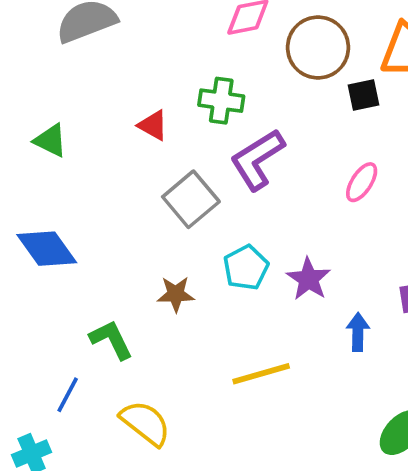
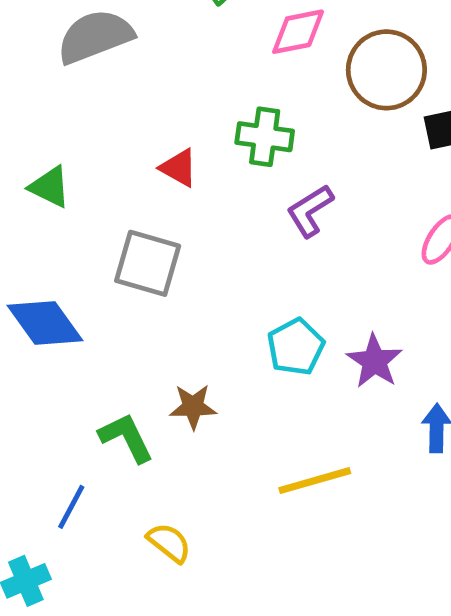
purple L-shape: (257, 159) -> (310, 211), size x0.7
gray square: (191, 199) -> (148, 263), moved, turned -34
brown star: (176, 294) -> (193, 407), moved
yellow semicircle: (145, 423) -> (169, 543), size x0.7

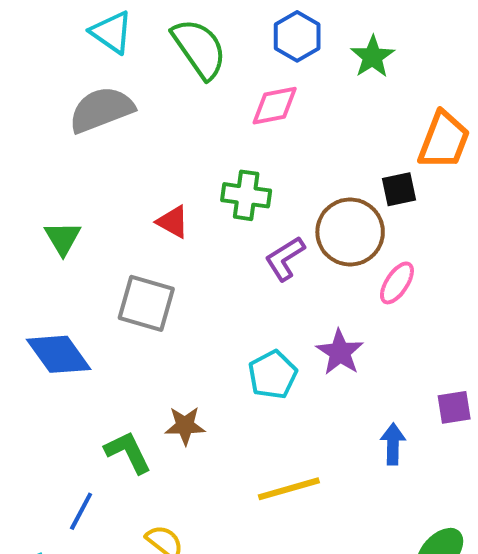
brown circle: (386, 70) -> (350, 232), moved
green triangle: (50, 187) -> (63, 238), turned 33
purple star: (374, 361) -> (340, 352), moved

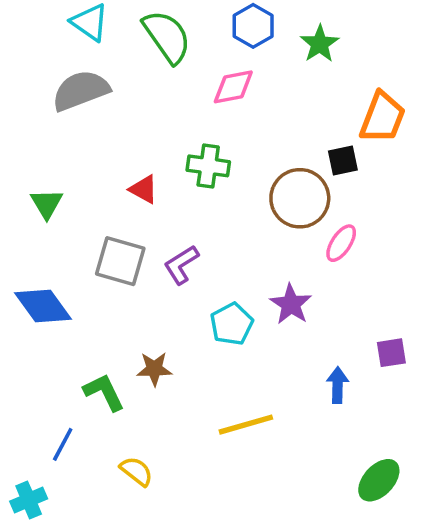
purple L-shape: (285, 258) -> (181, 265), moved

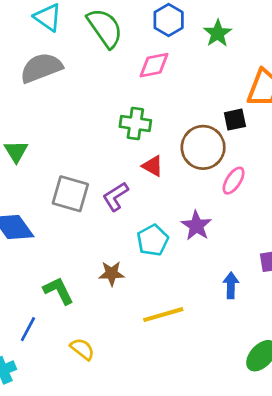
red triangle: (144, 189) -> (153, 166), moved
brown star: (154, 369) -> (112, 273), moved

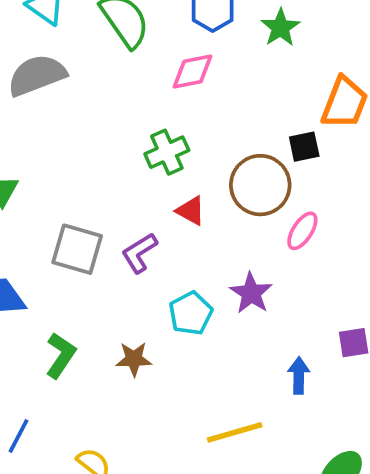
green cross: (135, 124) -> (167, 152), turned -32
green L-shape: (58, 291) -> (61, 355), moved, turned 60
yellow line: (163, 315) -> (235, 432), moved

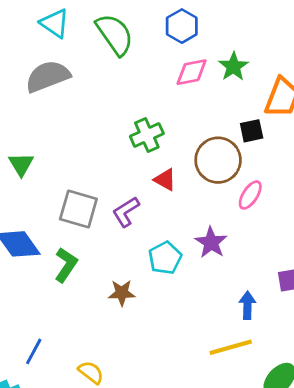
green star: (280, 28) -> (233, 67), moved
pink diamond: (192, 72) -> (192, 72), moved
green L-shape: (61, 355) -> (66, 265), moved
yellow line: (235, 432) -> (231, 347), moved

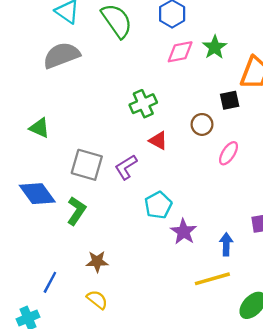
brown circle: (218, 160) -> (202, 124), size x0.6
green triangle: (21, 164) -> (40, 128), turned -35
purple star: (211, 243) -> (184, 232), moved
brown star: (122, 293) -> (97, 262), moved

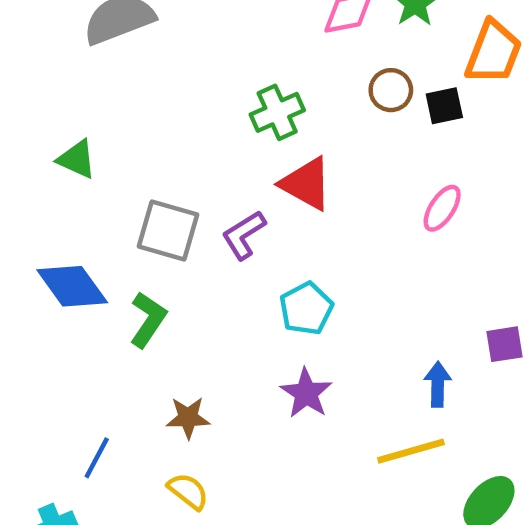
brown circle: (202, 124) -> (391, 90), moved
red triangle: (158, 141) -> (306, 184), size x1.5
purple star: (184, 232) -> (306, 393), moved

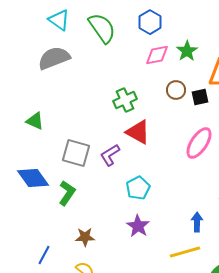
pink ellipse: (442, 208) -> (199, 143), size x1.5

